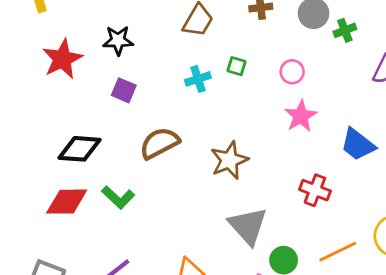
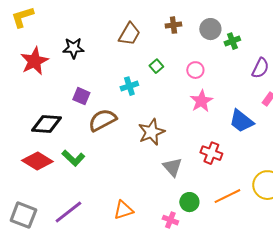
green square: (236, 66) -> (156, 66), turned 32
cyan cross: (198, 79) -> (129, 86), moved
purple square: (124, 90) -> (81, 96), moved
red diamond: (67, 202) -> (37, 161), turned 32
gray triangle: (248, 226) -> (172, 167), moved, size x0.7

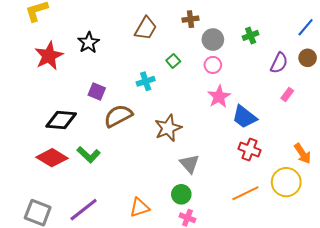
gray circle: (210, 29) -> (213, 40), moved
black star: (73, 48) -> (89, 43), turned -30
blue trapezoid: (241, 121) -> (244, 117), moved
red cross: (211, 153) -> (250, 150), moved
green circle: (189, 202) -> (181, 194), moved

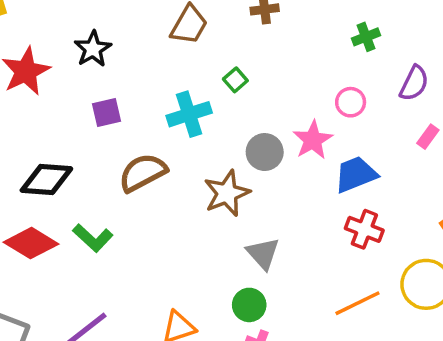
gray circle: (213, 40) -> (265, 152), moved
pink circle: (213, 65) -> (351, 102), moved
cyan cross: (146, 81) -> (189, 114), size x1.4
purple square: (97, 91) -> (107, 112), moved, turned -36
blue trapezoid: (244, 117) -> (356, 174), turned 120

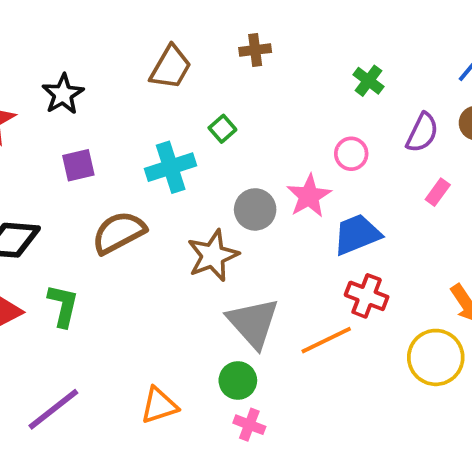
green cross: (366, 37) -> (368, 81), turned -32
green L-shape: (93, 238) -> (63, 306), turned -120
gray triangle: (263, 253) -> (253, 323), size x1.4
orange line: (357, 303) -> (326, 340), moved

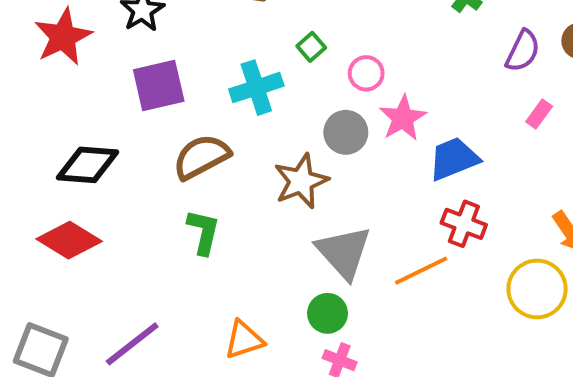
pink circle: (351, 154) -> (366, 73), moved
purple square: (78, 165) -> (159, 86), size x1.5
green L-shape: (63, 306) -> (203, 232), moved

